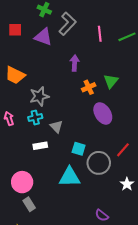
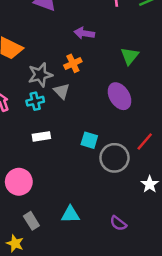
purple arrow: (75, 63) -> (84, 33), turned -84
orange cross: (89, 87) -> (73, 63), moved
gray triangle: (56, 127) -> (62, 91), moved
cyan triangle: (70, 177) -> (70, 214), moved, size x0.7
gray rectangle: (29, 204) -> (31, 221), moved

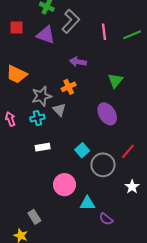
cyan square: (89, 140) -> (82, 150), turned 32
pink circle: (19, 182) -> (64, 185), moved
cyan triangle: (70, 214) -> (87, 203), moved

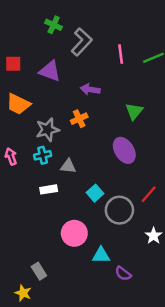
red square: (17, 27) -> (13, 64), moved
purple triangle: (46, 35) -> (50, 71), moved
gray triangle: (59, 110) -> (68, 166), moved, turned -40

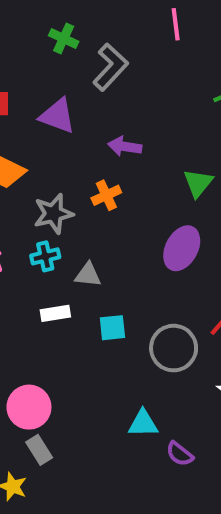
pink line: (121, 54) -> (176, 24), moved
purple ellipse: (124, 150) -> (182, 248), turned 60
cyan square: (95, 193) -> (112, 328), moved, turned 35
pink circle: (74, 233) -> (29, 407), moved

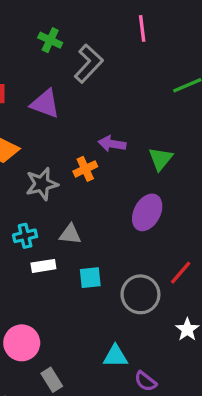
purple arrow: (125, 146) -> (112, 144), moved
cyan cross: (45, 256) -> (25, 236), moved
gray rectangle: (39, 450) -> (52, 380), moved

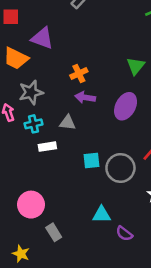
purple triangle: (45, 104) -> (42, 38), moved
purple arrow: (112, 144) -> (85, 97), moved
gray star: (42, 184) -> (31, 92), moved
cyan square: (90, 278) -> (91, 160), moved

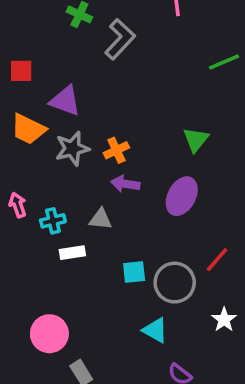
gray star: (31, 92) -> (72, 148), moved
cyan triangle: (102, 215) -> (155, 330), moved, turned 30

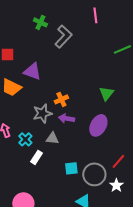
gray star: (72, 148) -> (42, 113), moved
cyan cross: (53, 221) -> (25, 139), turned -32
white rectangle: (72, 253) -> (36, 157), turned -48
white star: (224, 320) -> (116, 185), moved

